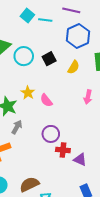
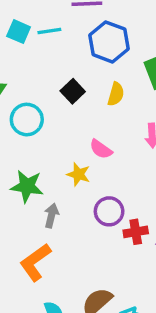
cyan circle: (24, 56) -> (27, 120), moved
yellow star: (28, 93) -> (78, 174), moved
pink semicircle: (46, 100) -> (101, 149), moved

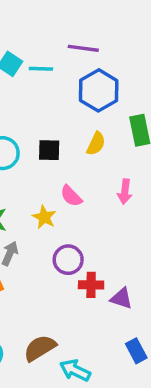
black square: (73, 91) -> (49, 150), moved, turned 35

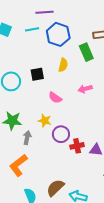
cyan line: (41, 69) -> (32, 29), moved
pink arrow: (125, 192) -> (85, 89), turned 80
yellow star: (44, 217) -> (45, 121), moved

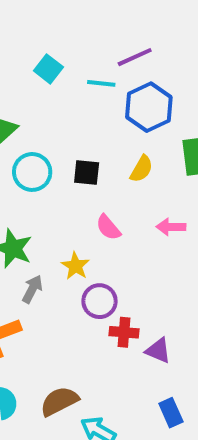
purple line: (44, 12) -> (135, 57), turned -36

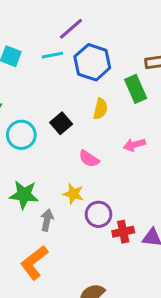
black square: (87, 172) -> (61, 123), turned -30

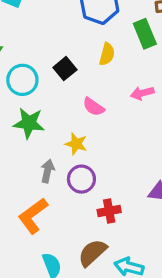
green star: (24, 195) -> (29, 123), moved
purple circle: (98, 214) -> (81, 179), moved
red cross: (123, 232) -> (109, 211), moved

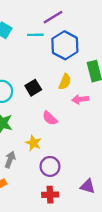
pink arrow: (142, 93) -> (80, 99), moved
purple circle: (81, 179) -> (50, 166), moved

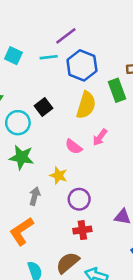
yellow semicircle: (65, 82) -> (86, 105), size x1.5
black square: (33, 88) -> (43, 107), moved
pink arrow: (80, 99) -> (100, 137), moved, turned -42

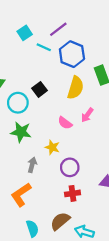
cyan square: (13, 56) -> (25, 33), moved, turned 32
cyan line: (49, 57) -> (44, 47), turned 32

